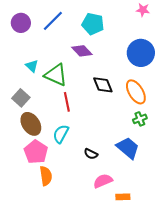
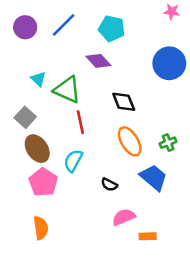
orange ellipse: (136, 92) -> (130, 141), moved
orange semicircle: (46, 176) -> (41, 228), moved

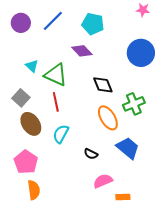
red line: (80, 122) -> (56, 102), moved
green cross: (168, 143) -> (134, 104), moved, size x1.5
pink pentagon: (43, 182) -> (26, 162), moved

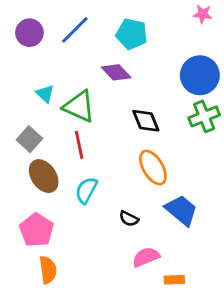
green cross: (134, 104) -> (204, 116), moved

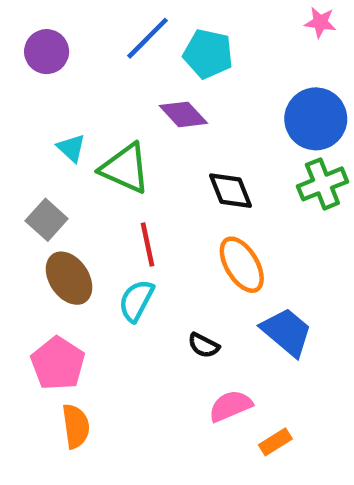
blue line: (75, 30) -> (148, 38), moved
red line: (79, 145) -> (148, 244), moved
orange rectangle: (174, 280) -> (275, 442), turned -30

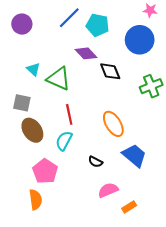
blue circle: (316, 119) -> (140, 40), moved
black diamond: (231, 191) -> (110, 71), moved
gray square: (47, 220) -> (22, 103), turned -30
pink pentagon: (58, 363) -> (45, 171), moved

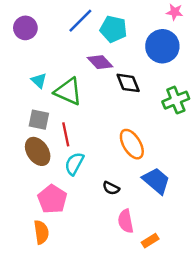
gray square: (22, 103) -> (39, 120), moved
red line: (69, 114) -> (66, 134), moved
pink semicircle: (108, 190) -> (126, 221), turned -78

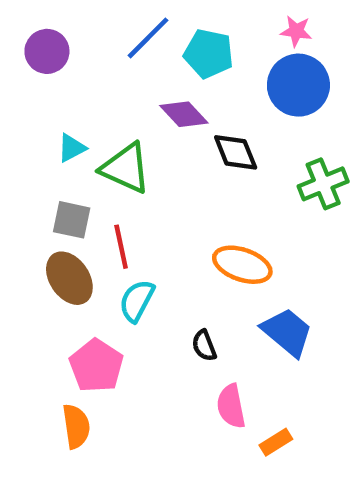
pink star: (175, 12) -> (296, 31), moved
cyan triangle: (39, 80) -> (72, 148), turned 49
orange ellipse: (132, 144) -> (242, 265), turned -40
black semicircle: (111, 188) -> (204, 346), turned 42

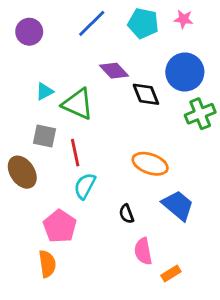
cyan pentagon: (209, 54) -> (143, 23), moved
blue circle: (298, 85) -> (185, 72), moved
brown ellipse: (69, 278) -> (22, 172), moved

